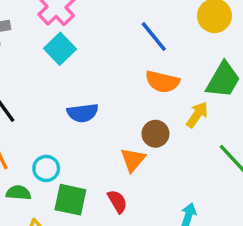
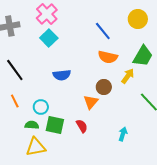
green semicircle: (18, 193) -> (32, 125), moved

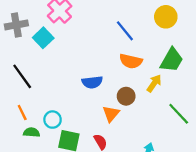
cyan square: (49, 38) -> (43, 38), moved
blue semicircle: (62, 75) -> (92, 82), moved
green semicircle: (32, 125) -> (32, 132), moved

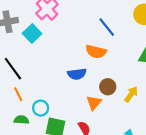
orange semicircle: (131, 61) -> (96, 52), moved
yellow arrow: (154, 83) -> (131, 94), moved
orange line: (22, 113) -> (18, 94), moved

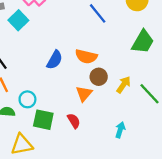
orange semicircle: (96, 52) -> (86, 56), moved
blue semicircle: (77, 74) -> (55, 60), moved, turned -54

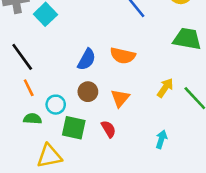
green trapezoid: (143, 42) -> (187, 39), turned -110
brown circle: (99, 77) -> (88, 92), moved

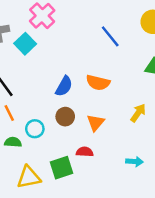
green square: (74, 128) -> (62, 168), moved, turned -30
red semicircle: (109, 129) -> (85, 152), turned -56
cyan arrow: (161, 139) -> (134, 162), turned 77

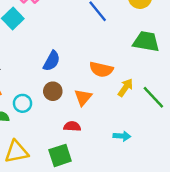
orange semicircle: (98, 83) -> (101, 69), moved
green square: (62, 168) -> (60, 155), moved

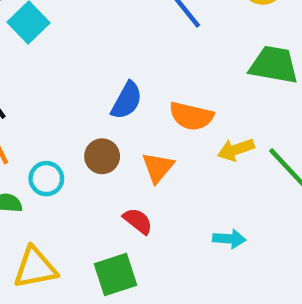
blue semicircle: (52, 61) -> (127, 101), moved
yellow arrow: (125, 88) -> (236, 150), turned -144
red semicircle: (72, 126) -> (138, 221), turned 35

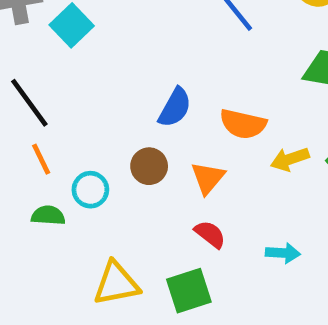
red semicircle: (138, 221) -> (210, 234), moved
yellow triangle: (35, 268) -> (116, 284), moved
green square: (115, 274) -> (189, 291), moved

